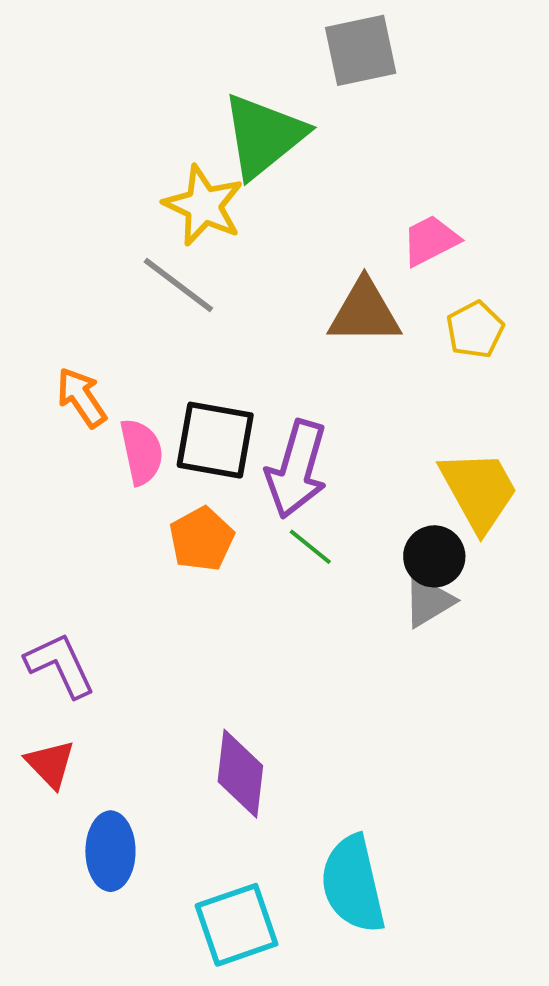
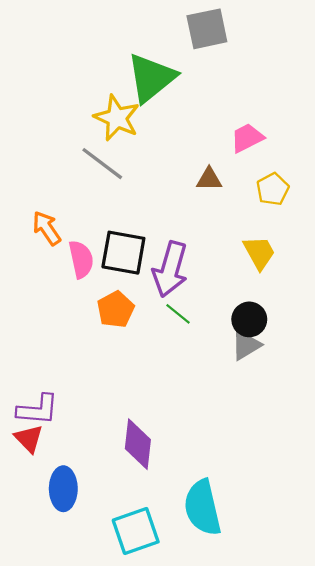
brown triangle: (364, 312) -> (209, 179), size x0.6
yellow trapezoid: (479, 491) -> (259, 253), moved, size x0.7
purple L-shape: (60, 665) -> (38, 410), moved, turned 120

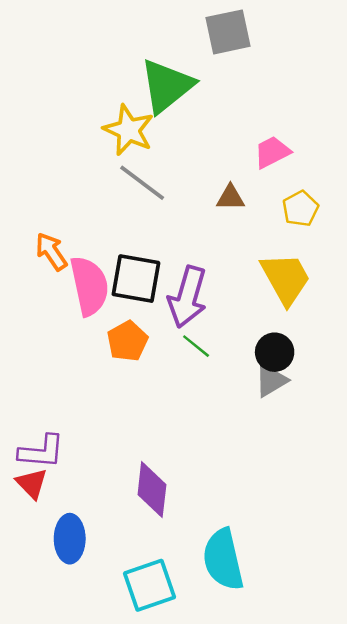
gray line: (102, 164) -> (142, 183), moved
yellow trapezoid: (259, 253) -> (286, 279), size x1.4
pink semicircle: (81, 259) -> (89, 286), size x1.4

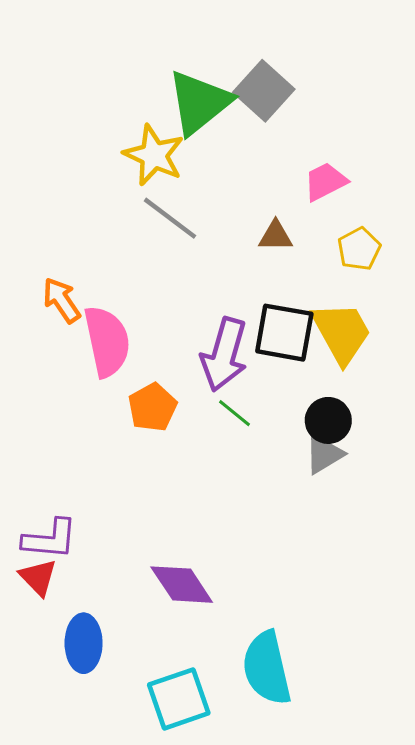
gray square: (228, 32) -> (264, 91), moved, turned -36
black square: (136, 279) -> (284, 333), moved
purple diamond: (152, 490) -> (182, 585), turned -40

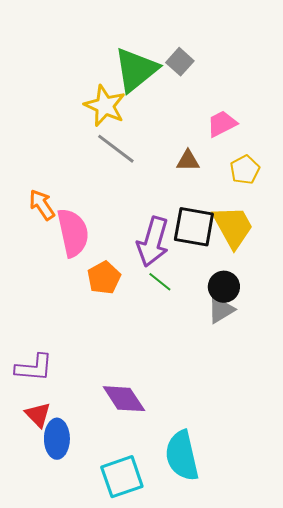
gray square: (264, 91) -> (180, 62), size x0.7
red triangle: (38, 577) -> (38, 415), moved

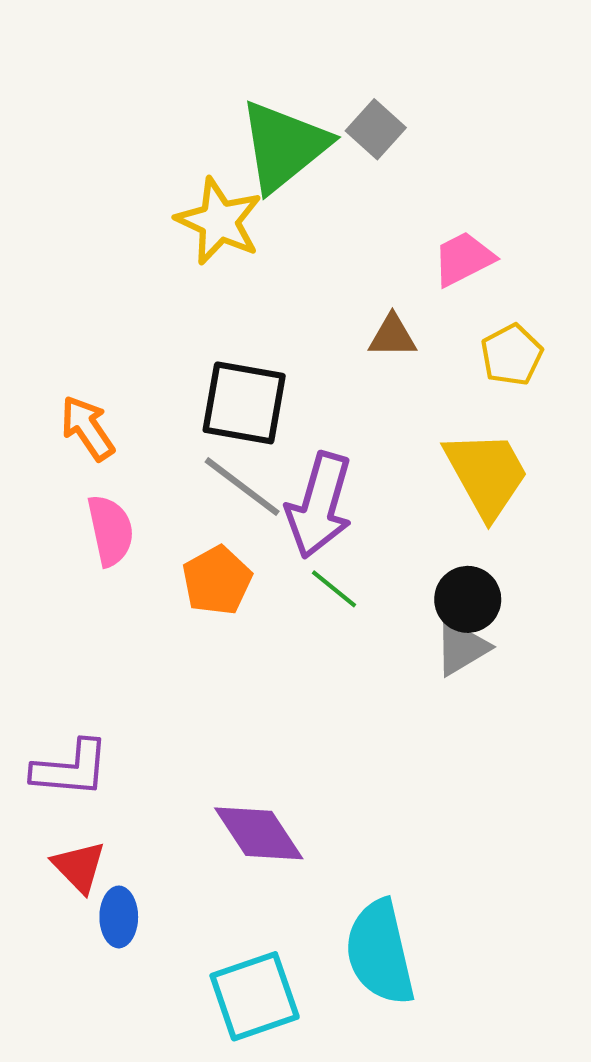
gray line: (116, 149) -> (242, 487), moved
black square: (194, 227) -> (244, 403), moved
pink semicircle: (73, 233) -> (110, 530), moved, size x0.7
blue ellipse: (57, 439) -> (119, 917), size x0.7

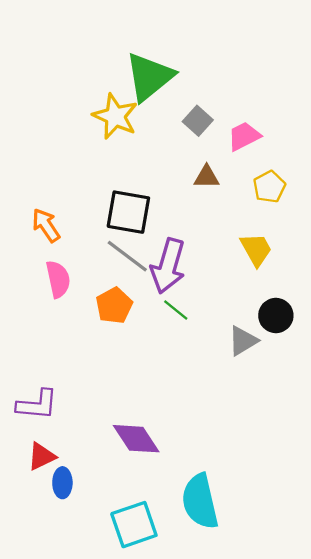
gray square: (376, 129) -> (198, 121), moved
yellow trapezoid: (486, 474) -> (256, 249), size x0.7
black circle: (468, 599) -> (276, 315), moved
red triangle: (79, 867) -> (42, 456), turned 48

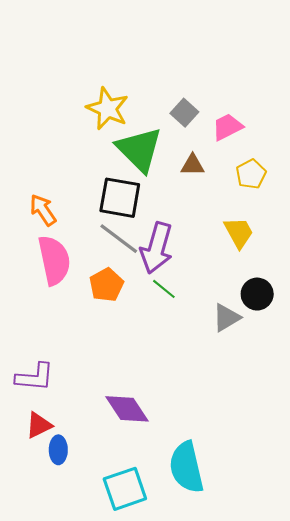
green triangle: (149, 77) -> (139, 150), moved, turned -36
pink semicircle: (58, 279) -> (54, 260), size x1.4

